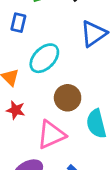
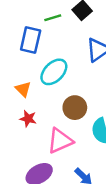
blue rectangle: (18, 23) -> (31, 40), size x1.5

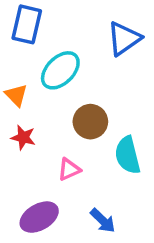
pink triangle: (60, 141) -> (69, 169), size x0.6

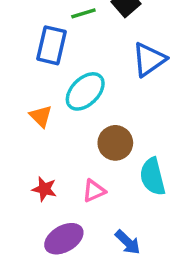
red star: (23, 138) -> (44, 189), moved

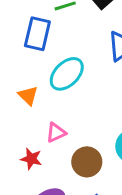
brown circle: (115, 143) -> (87, 162), moved
pink triangle: (94, 191) -> (56, 133), moved

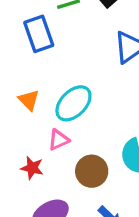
blue rectangle: (37, 34) -> (39, 34), turned -32
cyan ellipse: (67, 74) -> (73, 103), moved

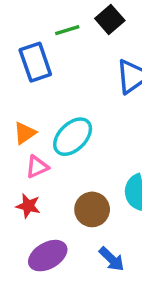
orange triangle: (29, 100) -> (25, 133), turned 40
pink triangle: (59, 140) -> (37, 167), moved

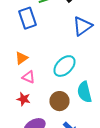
cyan ellipse: (73, 137) -> (64, 66), moved
pink triangle: (37, 167) -> (28, 77), turned 48

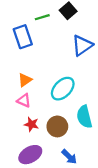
orange triangle: (21, 58) -> (25, 80), moved
red star: (23, 99) -> (31, 124), moved

